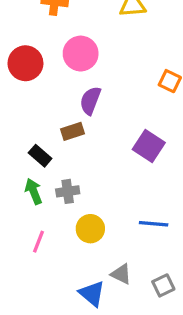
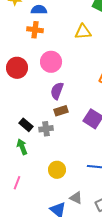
brown rectangle: (73, 131) -> (61, 111), moved
gray cross: (68, 191) -> (46, 129), moved
pink line: (38, 242) -> (17, 183), moved

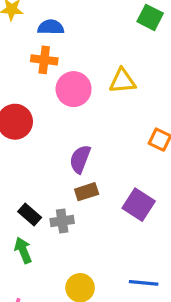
yellow triangle: (83, 32) -> (122, 81), moved
pink circle: (51, 62) -> (74, 89), moved

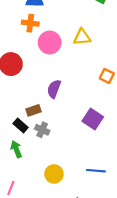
brown rectangle: (87, 192) -> (34, 110), moved
gray cross: (62, 221) -> (42, 130), turned 32

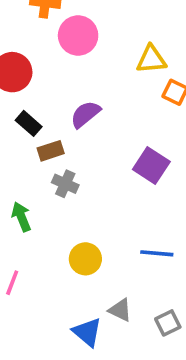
yellow triangle: (82, 37) -> (151, 59), moved
purple semicircle: (54, 89) -> (85, 114), turned 30
black rectangle: (21, 125) -> (29, 123), moved

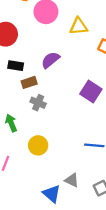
yellow triangle: (151, 59) -> (79, 26), moved
black rectangle: (29, 123) -> (16, 66), turned -32
yellow circle: (85, 259) -> (38, 145), moved

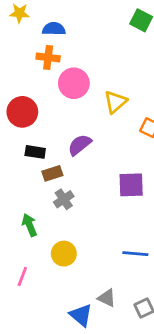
yellow triangle: (79, 26) -> (115, 102), turned -36
purple square: (91, 91) -> (131, 185), turned -35
gray cross: (38, 103) -> (64, 199), turned 32

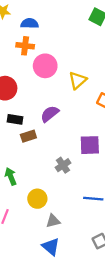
gray cross: (64, 199) -> (63, 165), moved
gray triangle: (107, 298) -> (53, 221), moved, turned -40

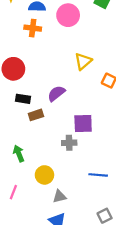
pink circle: (45, 66) -> (68, 15), moved
purple square: (90, 145) -> (83, 123), moved
gray cross: (63, 165) -> (69, 143), turned 32

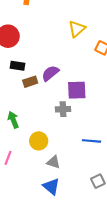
purple semicircle: (56, 93) -> (50, 73), moved
gray triangle: (59, 196) -> (53, 162), turned 32

